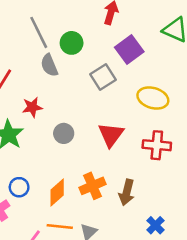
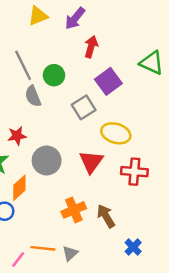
yellow ellipse: (153, 98) -> (116, 133), moved
gray circle: (64, 133) -> (47, 161), size x1.5
orange diamond: (57, 192) -> (19, 188), moved
brown arrow: (127, 192) -> (106, 216), turned 135

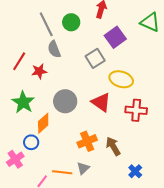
green circle: (54, 75) -> (71, 22), moved
red star: (17, 136) -> (39, 71), moved
red triangle: (91, 162) -> (101, 102), turned -30
gray triangle: (70, 253) -> (83, 168), moved

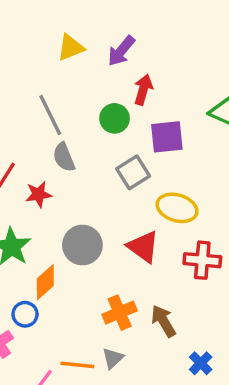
green circle: (71, 22) -> (115, 118), moved
purple square: (115, 37) -> (167, 137), turned 30

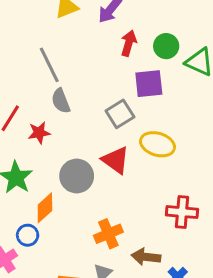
green circle: (115, 118) -> (166, 46), moved
red triangle: (143, 247) -> (116, 160), moved
red cross: (202, 260) -> (182, 212), moved
brown arrow: (163, 321) -> (146, 257), moved, turned -52

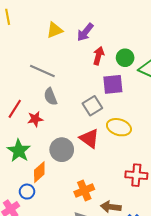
gray line: (49, 65) -> (42, 71), turned -40

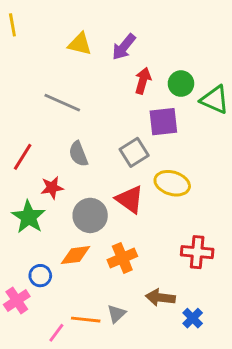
yellow triangle: (55, 30) -> (80, 44), turned 36
gray semicircle: (51, 97) -> (78, 154), moved
red star: (35, 119) -> (52, 188), moved
orange diamond: (39, 172) -> (75, 255), moved, turned 35
orange cross: (84, 191) -> (122, 258), moved

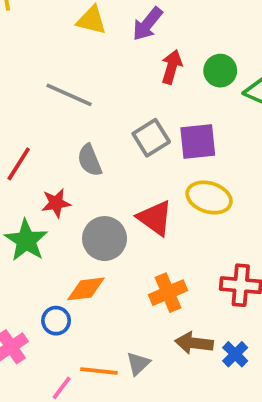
purple square: (163, 122) -> (198, 142), moved
gray square: (134, 152) -> (151, 138), moved
orange cross: (122, 258) -> (168, 293), moved
blue circle: (40, 276) -> (56, 321), moved
blue cross: (193, 318) -> (235, 354), moved

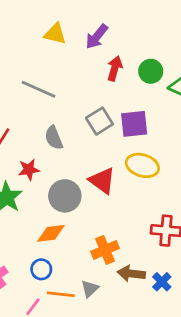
orange cross: (168, 293) -> (105, 250), moved
blue circle: (56, 321) -> (41, 269), moved

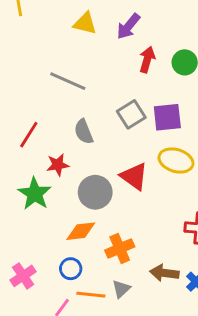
orange cross: (105, 250) -> (120, 248), moved

